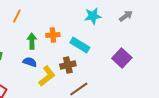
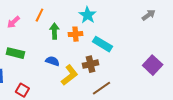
cyan star: (93, 16) -> (88, 15), moved, turned -30
green arrow: (32, 41) -> (54, 31), moved
purple square: (122, 58) -> (153, 65), moved

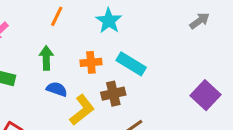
orange line: (39, 15) -> (57, 16), moved
green arrow: (54, 31) -> (46, 58), moved
orange cross: (75, 34) -> (91, 62), moved

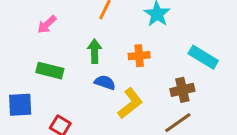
cyan rectangle: (131, 64) -> (203, 57), moved
brown cross: (113, 94) -> (182, 90), moved

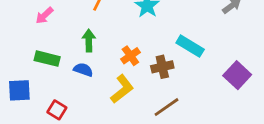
orange cross: (139, 56) -> (130, 56), moved, turned -30
blue semicircle: (105, 82) -> (83, 70), moved
brown cross: (182, 90) -> (162, 67), moved

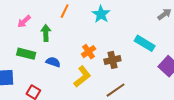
green arrow: (89, 40) -> (46, 33), moved
cyan rectangle: (190, 46) -> (145, 43), moved

